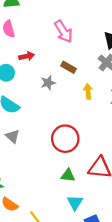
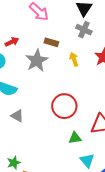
gray star: (48, 83) -> (37, 60), size x1.6

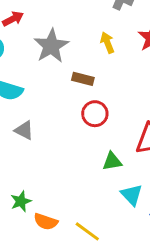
brown rectangle: (51, 42) -> (83, 79), moved
red circle: (64, 106) -> (95, 114), size x0.7

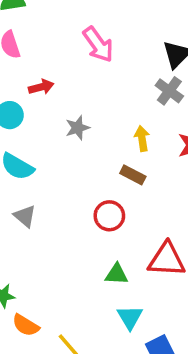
gray star: (51, 46) -> (77, 128), size x0.6
brown rectangle: (83, 79) -> (133, 175), moved

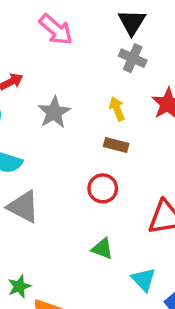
gray star: (77, 128) -> (54, 112), size x1.4
gray triangle: (25, 216) -> (23, 207), size x1.5
green triangle: (117, 274) -> (102, 249), moved, turned 30

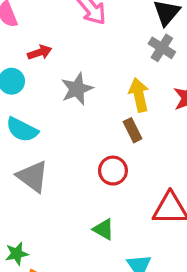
yellow arrow: (117, 109) -> (139, 95), size x1.4
brown rectangle: (116, 145) -> (133, 130), turned 40

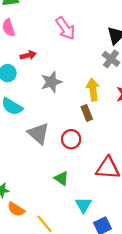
gray triangle: (33, 176) -> (39, 133), moved

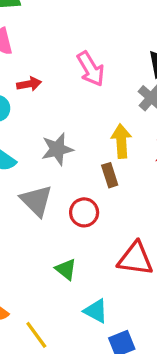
pink arrow: (65, 28) -> (91, 69), moved
gray star: (51, 82) -> (57, 149), moved
cyan triangle: (83, 205) -> (96, 311), turned -36

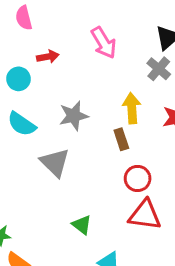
red circle: (84, 212) -> (138, 178), moved

